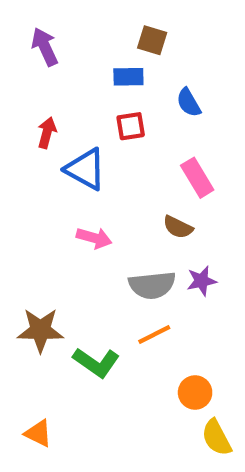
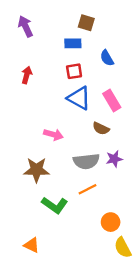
blue triangle: (86, 169) -> (79, 98), moved
brown star: (40, 330) -> (36, 170), moved
orange triangle: (38, 433) -> (32, 245), moved

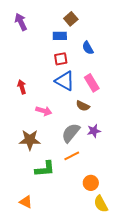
brown square: (86, 23) -> (71, 19), turned 32
red arrow: (27, 75) -> (22, 87), moved, turned -32
gray semicircle: (86, 161) -> (71, 133), turned 135
green L-shape: (55, 205) -> (45, 169), turned -40

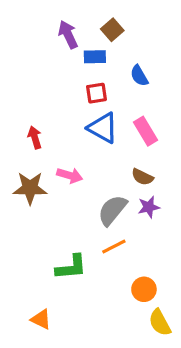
purple arrow: (21, 22) -> (68, 35), moved
brown semicircle: (83, 106) -> (142, 177), moved
brown star: (30, 140) -> (30, 188), moved

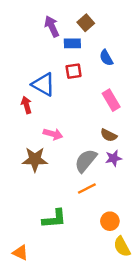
blue triangle: (103, 128) -> (43, 84), moved
brown star: (30, 188) -> (35, 159), moved
green L-shape: (71, 267) -> (54, 219), moved
orange triangle: (41, 319) -> (20, 253), moved

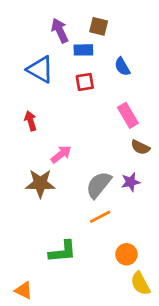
brown square: (86, 23) -> (99, 26), turned -35
blue triangle: (43, 84) -> (40, 69), moved
pink arrow: (53, 134) -> (61, 154), turned -54
brown semicircle: (109, 135) -> (140, 147), moved

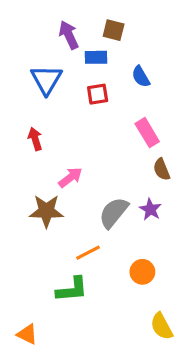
blue triangle: (40, 69) -> (46, 80), turned 32
brown semicircle: (140, 147) -> (162, 169), turned 42
purple star: (131, 182) -> (150, 209), turned -30
orange line: (100, 217) -> (88, 253), moved
orange circle: (126, 254) -> (142, 272), moved

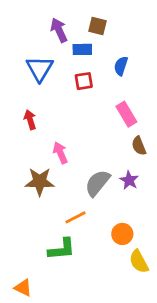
blue semicircle: (141, 77) -> (121, 66), turned 48
pink arrow: (70, 177) -> (60, 153), turned -75
yellow semicircle: (162, 326) -> (139, 262), moved

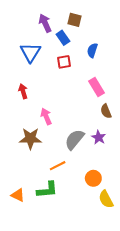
blue rectangle: (82, 49) -> (63, 38), turned 56
orange triangle: (23, 288) -> (18, 195), moved

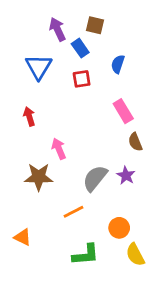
green L-shape: (47, 190) -> (86, 255), moved
orange triangle: (18, 195) -> (23, 237), moved

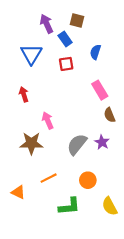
orange line: (74, 212) -> (49, 178), moved
orange circle: (119, 228) -> (88, 180), moved

